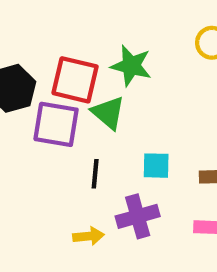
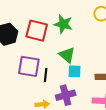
green triangle: (108, 113) -> (67, 55), moved
purple square: (56, 124) -> (29, 66), moved

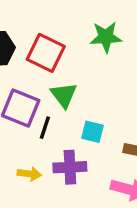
green star: (63, 24) -> (106, 37), moved, turned -30
green triangle: (67, 55) -> (64, 95), moved

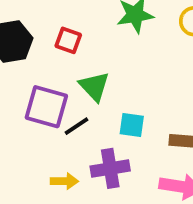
red square: (46, 53) -> (68, 40), size x0.6
black line: (45, 128) -> (77, 126), turned 45

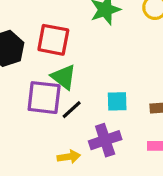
red square: (68, 40) -> (53, 40), size x1.5
green triangle: (94, 86) -> (64, 77), moved

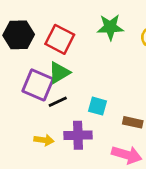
green triangle: (64, 77) -> (59, 73), turned 35

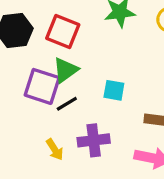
cyan square: (97, 106) -> (114, 90), moved
yellow arrow: (44, 140) -> (55, 149), turned 54

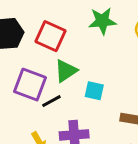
green triangle: (65, 70) -> (66, 71), moved

